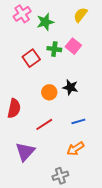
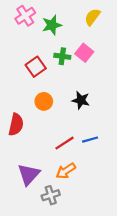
orange circle: (49, 92) -> (44, 101), moved
red line: (44, 124) -> (65, 143), moved
orange arrow: (75, 149) -> (66, 171), moved
gray cross: (60, 176) -> (51, 195), moved

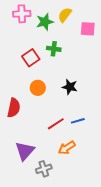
pink cross: (25, 16) -> (22, 14), turned 30
yellow semicircle: (92, 17) -> (65, 15), moved
pink square: (84, 53) -> (88, 29), moved, turned -35
orange arrow: (66, 171) -> (67, 148), moved

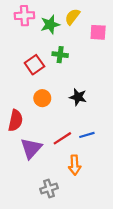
orange arrow: (67, 148) -> (75, 165), turned -60
purple triangle: (25, 151) -> (31, 148), moved

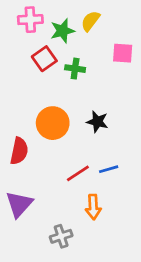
pink square: (98, 32) -> (123, 53), moved
red square: (34, 65) -> (44, 59), moved
orange circle: (42, 98) -> (53, 123), size x1.5
purple triangle: (31, 148) -> (19, 204), moved

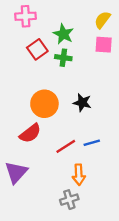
yellow semicircle: (90, 21) -> (102, 20), moved
green star: (62, 31) -> (63, 34), moved, turned -30
red semicircle: (19, 151) -> (30, 133), moved, turned 40
gray cross: (61, 236) -> (69, 200), moved

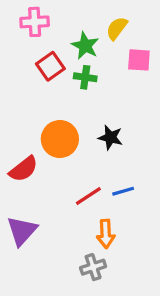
yellow semicircle: (102, 20) -> (117, 28), moved
red semicircle: (30, 133) -> (23, 169), moved

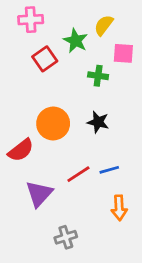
green cross: (85, 77) -> (98, 76), moved
purple triangle: (22, 231) -> (39, 194), moved
orange arrow: (106, 234) -> (119, 208), moved
gray cross: (93, 267) -> (66, 237), moved

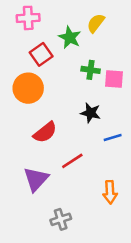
pink square: (123, 53) -> (114, 79), moved
orange circle: (53, 124) -> (28, 88), moved
red semicircle: (21, 150) -> (45, 132), moved
blue line: (109, 170) -> (113, 137), moved

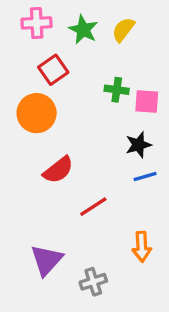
green star: (70, 37) -> (83, 30), moved
black star: (91, 113) -> (138, 145), moved, turned -30
purple triangle: (36, 179) -> (47, 260), moved
gray cross: (61, 219) -> (93, 282), moved

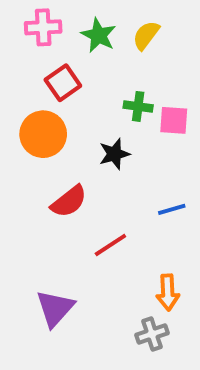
black star: (138, 145) -> (114, 154), moved
gray cross: (93, 282) -> (152, 334), moved

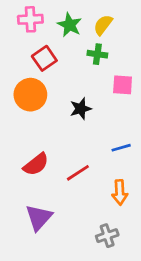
green cross: (138, 106) -> (97, 54), moved
red semicircle: (69, 201) -> (36, 164), moved
orange arrow: (168, 292) -> (120, 192), moved

